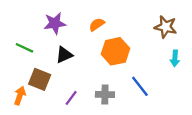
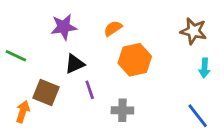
green line: (24, 48) -> (16, 56), moved
blue line: (140, 86) -> (198, 116), moved
purple line: (71, 98) -> (90, 90), moved, turned -56

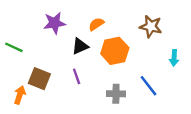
brown star: (194, 31) -> (151, 26), moved
black triangle: (75, 64) -> (80, 46), moved
gray cross: (122, 110) -> (116, 94), moved
blue line: (198, 116) -> (148, 86), moved

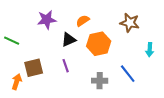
brown square: (39, 79) -> (34, 68), turned -36

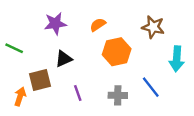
black triangle: (69, 40) -> (64, 59), moved
cyan arrow: (150, 50) -> (177, 59), size x1.5
purple line: (66, 66) -> (78, 93), moved

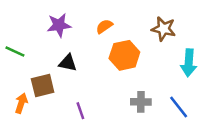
black triangle: (64, 59) -> (68, 63), turned 36
blue line: (151, 87) -> (179, 107), moved
purple line: (78, 93) -> (80, 111), moved
gray cross: (118, 95) -> (141, 102), moved

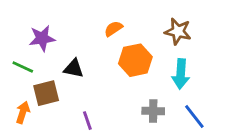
purple star: (59, 25) -> (42, 38), moved
green line: (15, 52) -> (23, 67), moved
cyan arrow: (189, 63) -> (181, 74), moved

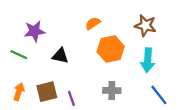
brown square: (46, 93) -> (47, 92), moved
gray cross: (153, 111) -> (112, 91), moved

